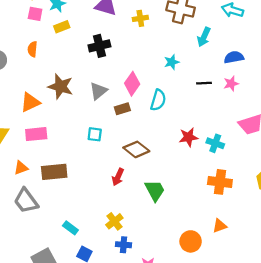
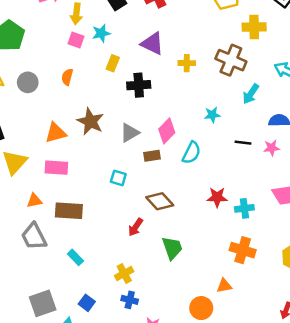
yellow rectangle: (62, 27) -> (113, 63), moved, turned -56
cyan cross: (215, 143) -> (244, 208), turned -36
orange triangle: (220, 226) -> (224, 286), moved
cyan rectangle: (70, 228) -> (75, 257), moved

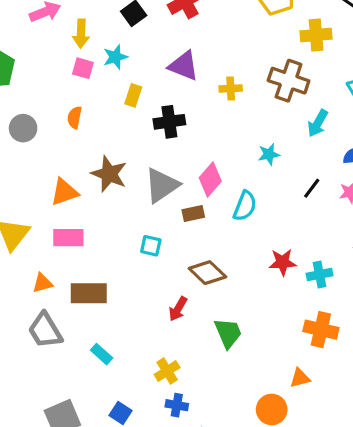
gray triangle: (130, 133) -> (162, 185), size x1.4
black line: (243, 143) -> (312, 188), turned -56

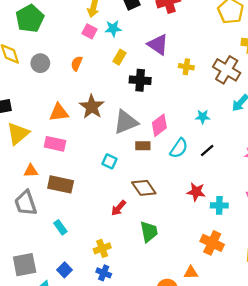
black line: (312, 188) -> (207, 151), moved

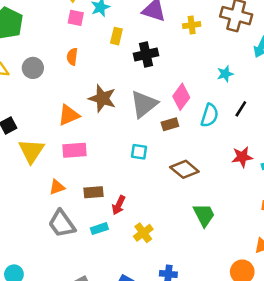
brown rectangle: (61, 184) -> (94, 192), size x0.7
red arrow: (119, 208) -> (119, 205), moved
cyan rectangle: (60, 227) -> (99, 229), moved, turned -56
yellow cross: (102, 248) -> (143, 233), moved

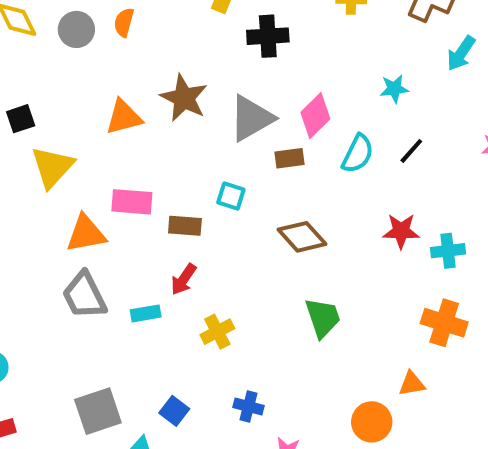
orange semicircle: (72, 57) -> (124, 22), moved
pink rectangle: (74, 150) -> (132, 202), moved
orange triangle: (57, 187) -> (86, 234), size x1.5
brown rectangle: (94, 192) -> (185, 226), moved

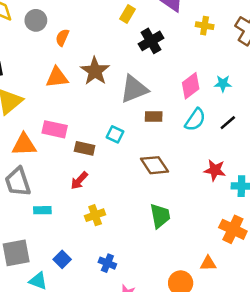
orange semicircle: (124, 22) -> (62, 38), moved
black cross: (268, 36) -> (151, 41), turned -35
pink diamond: (315, 116) -> (191, 86), moved
cyan rectangle: (146, 313) -> (42, 210), moved

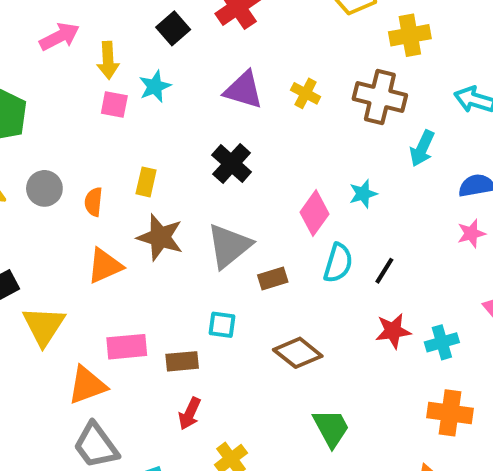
yellow rectangle: (127, 14) -> (146, 182), moved
yellow cross: (205, 26) -> (306, 93), moved, turned 36
black line: (228, 123) -> (384, 271), moved

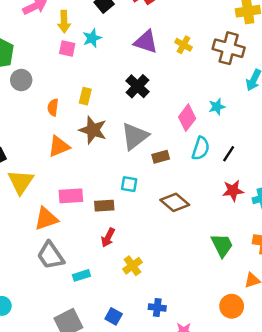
gray circle: (44, 188) -> (21, 80), moved
green trapezoid: (331, 428) -> (222, 245), moved

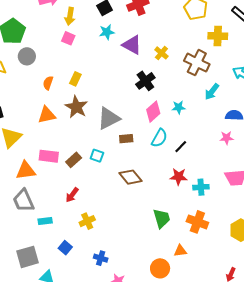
cyan star: (92, 38) -> (107, 32), moved
black cross: (137, 86) -> (145, 81), moved
brown rectangle: (104, 206) -> (74, 160), moved, turned -49
blue square: (114, 316) -> (65, 248), moved

